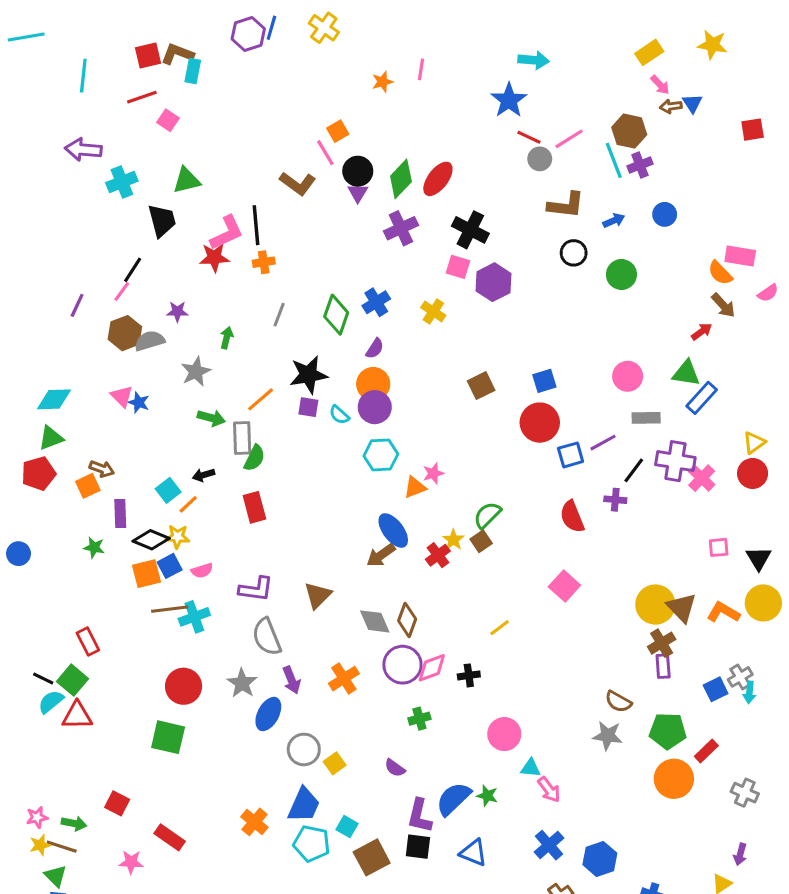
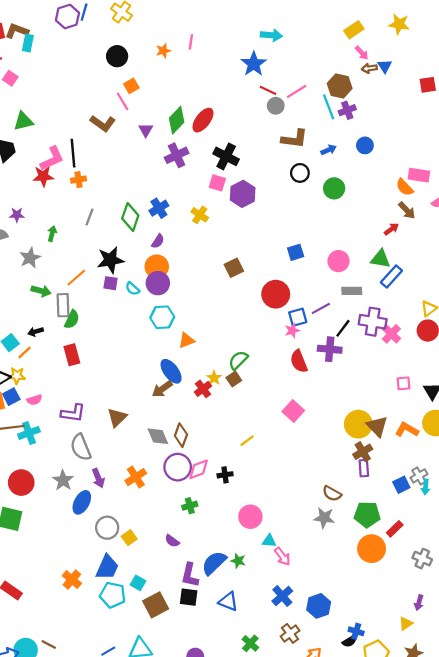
black circle: (358, 171) -> (117, 56), moved
blue square: (544, 381) -> (296, 252), moved
pink star: (433, 473) -> (292, 331), moved
purple cross: (615, 500) -> (330, 349), size x1.5

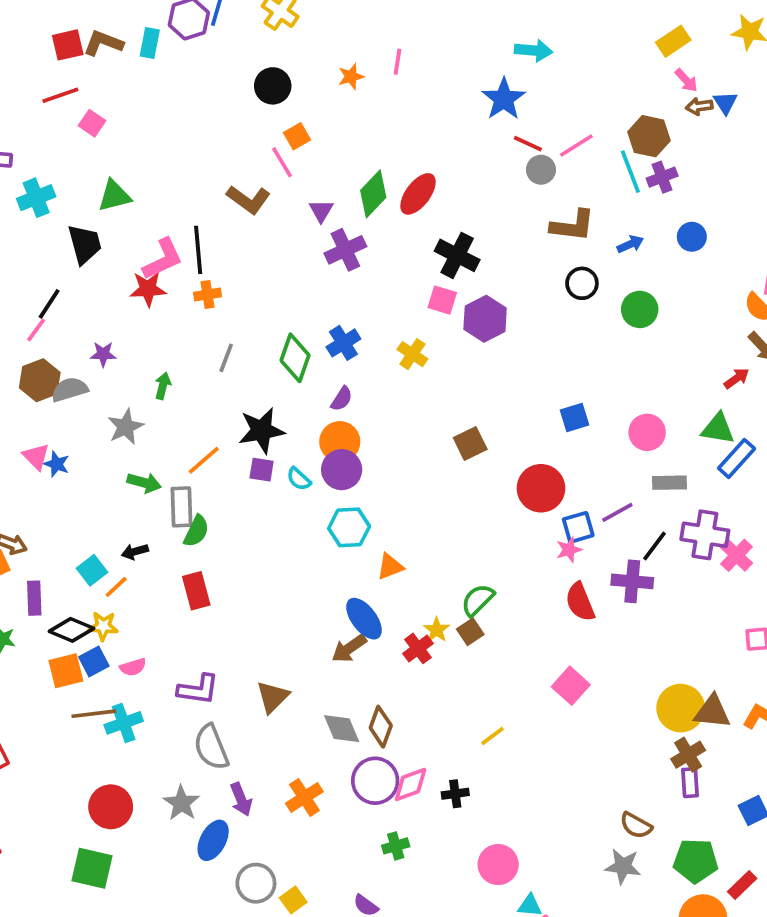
cyan rectangle: (28, 43) -> (150, 43), moved
purple cross: (177, 155) -> (345, 250), moved
brown triangle: (377, 426) -> (712, 712), turned -40

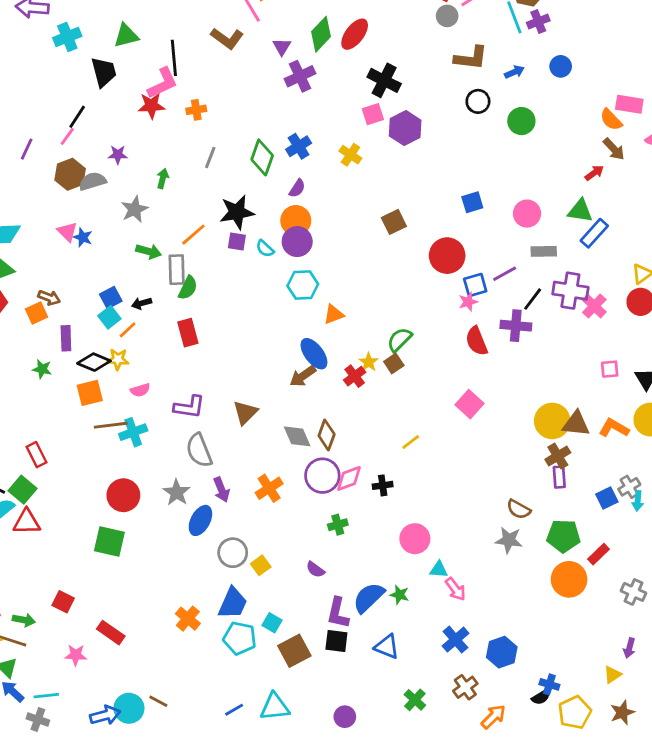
black line: (198, 250) -> (174, 58), moved
pink square: (442, 300) -> (373, 114), turned -35
blue square: (94, 661) -> (111, 298), moved

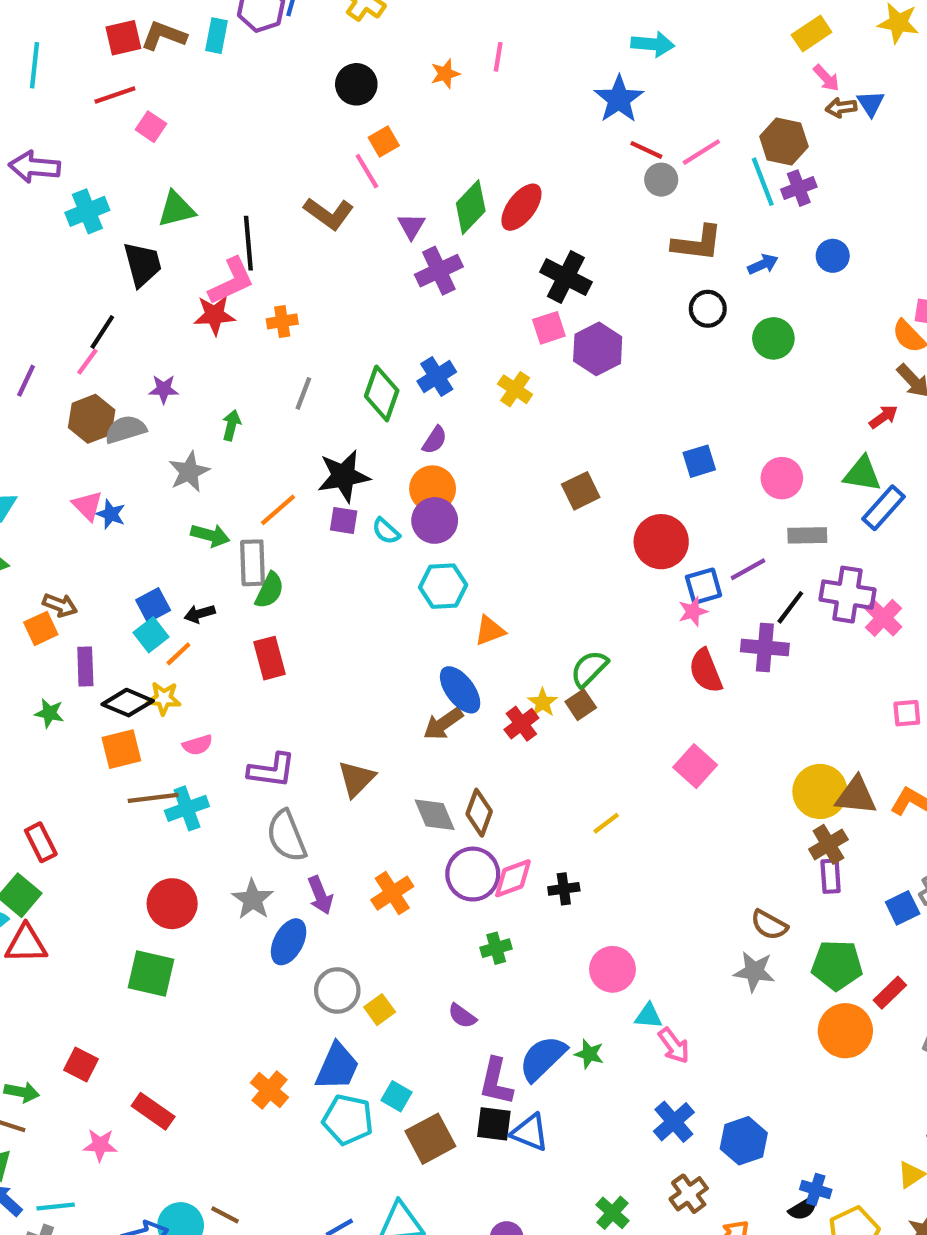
blue triangle: (387, 647) -> (530, 1132), moved

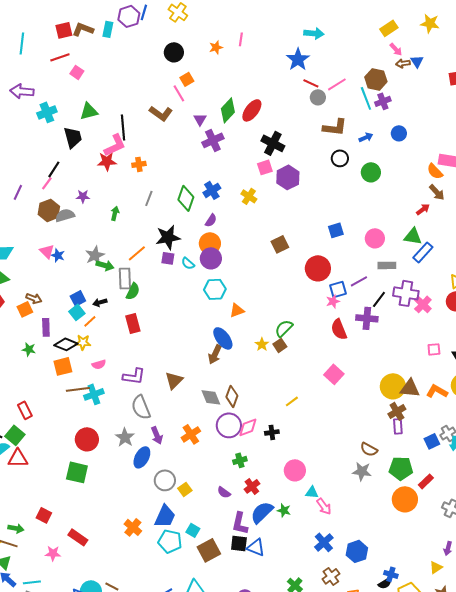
gray star: (189, 472) -> (95, 255), moved
brown arrow: (443, 724) -> (215, 354), turned -30
red cross: (521, 724) -> (252, 486), moved

